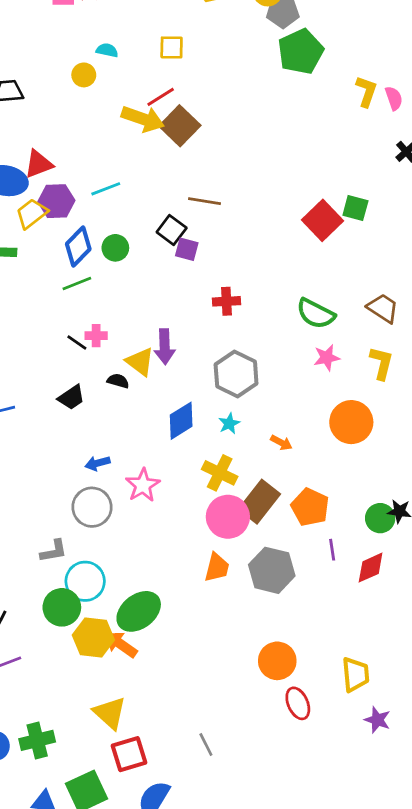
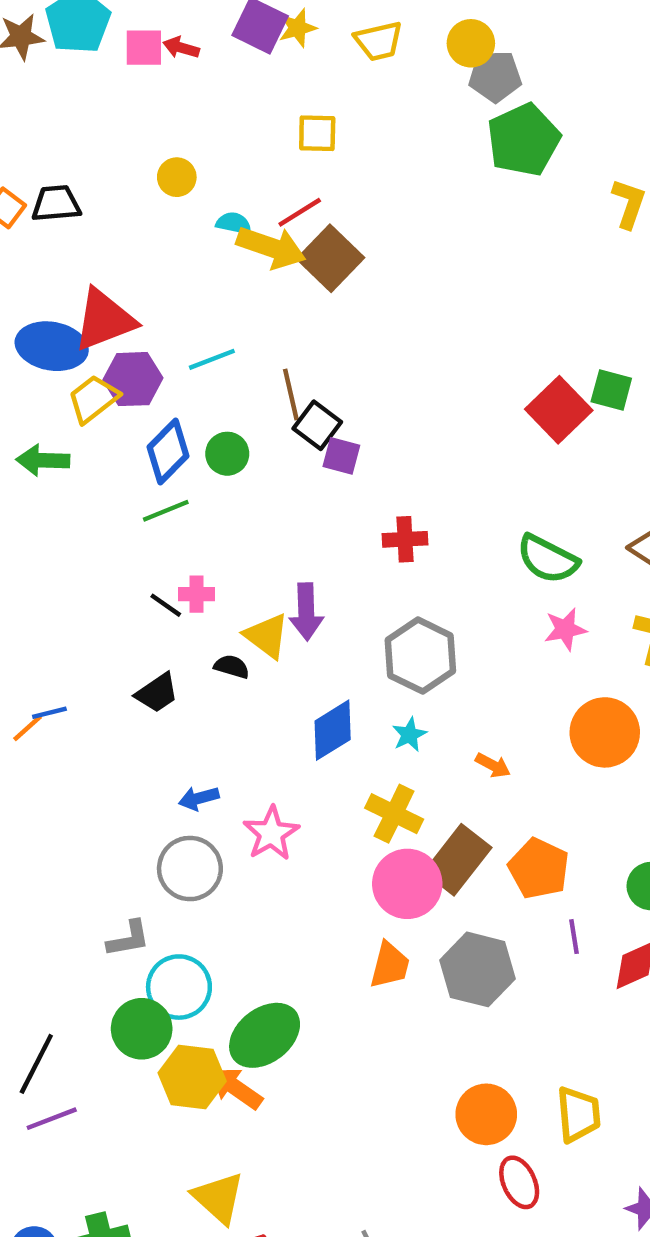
cyan semicircle: (107, 50) -> (234, 223), moved
red triangle: (38, 164) -> (104, 320), size x1.4
brown line: (205, 201) -> (291, 394), moved, turned 68
yellow trapezoid: (355, 675) -> (578, 1114), moved

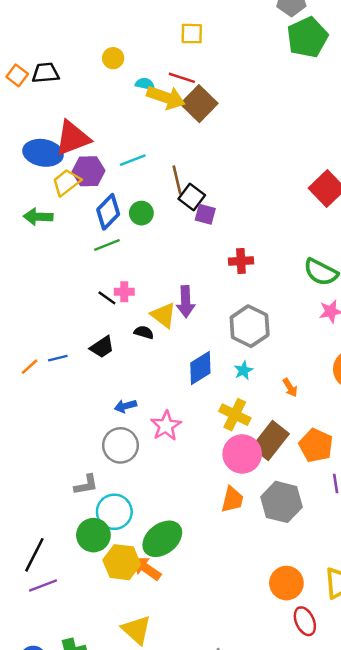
red line: (300, 212) -> (182, 78), turned 50
blue line: (49, 713) -> (58, 358), moved
orange arrow: (493, 765) -> (290, 388), turned 30

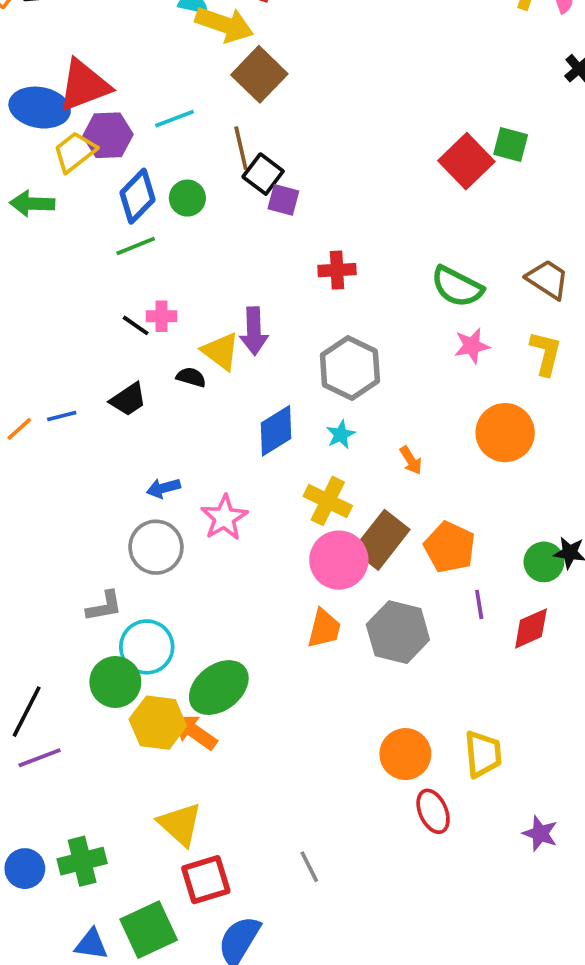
brown square: (199, 104) -> (259, 74), moved

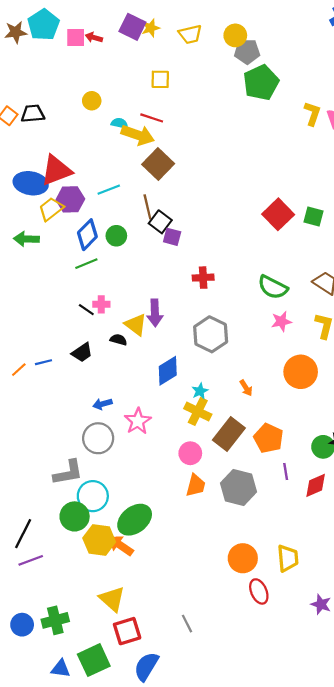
green square: (511, 144) -> (313, 216), moved
cyan star: (341, 434) -> (200, 391), moved
pink circle: (339, 560) -> (190, 453), moved, size x0.7
gray L-shape: (104, 606) -> (68, 473), size x1.4

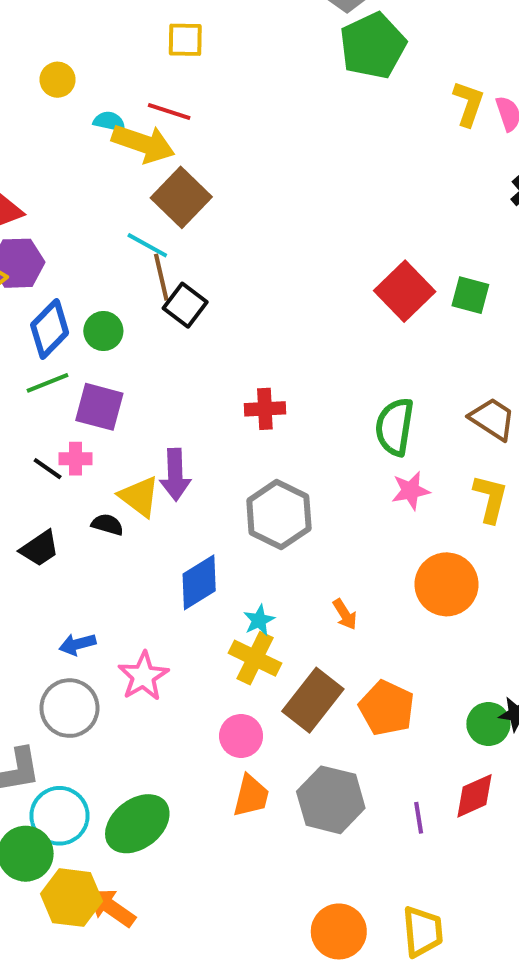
cyan line: (109, 190) -> (147, 245), moved, turned 50
purple square: (172, 237) -> (99, 407), moved, size x1.4
green semicircle: (273, 287) -> (395, 427), turned 72
purple line: (286, 471) -> (419, 818), moved
green ellipse: (135, 520) -> (137, 824), moved

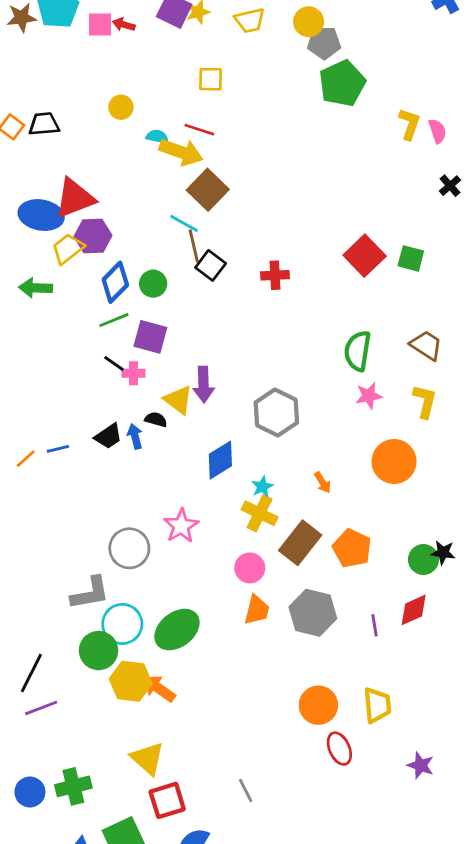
red cross: (265, 409) -> (275, 275), moved
black line: (48, 469) -> (114, 363), moved
blue arrow: (77, 644) -> (135, 436), moved, turned 90

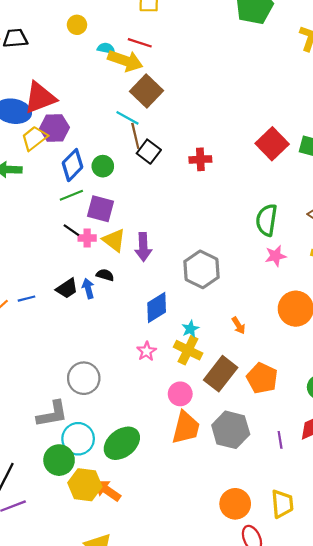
yellow triangle: (178, 400) -> (114, 240), moved
pink star: (181, 526) -> (147, 351), moved, size x0.7
orange trapezoid: (257, 610) -> (186, 428), size x1.4

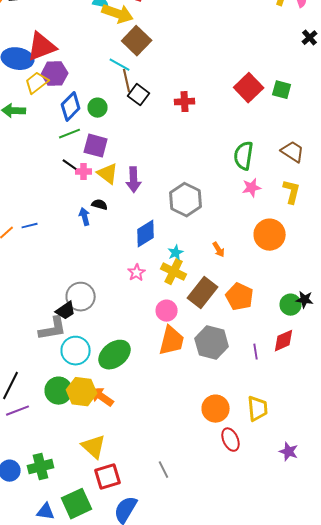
black trapezoid: (67, 288) -> (66, 311), moved
green circle: (59, 460) -> (59, 391), moved

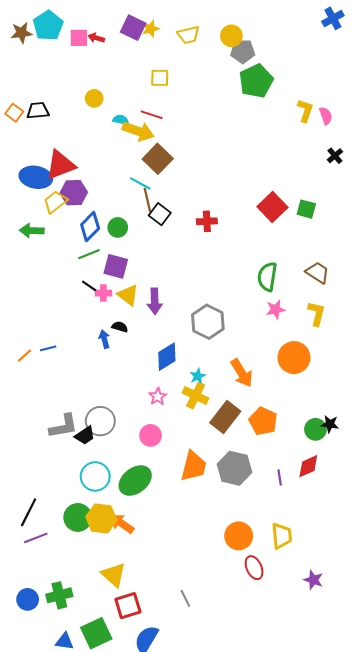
orange arrow: (219, 250) -> (242, 373), size x1.8
pink circle: (167, 311) -> (151, 435), moved
gray L-shape: (53, 329) -> (63, 426), moved

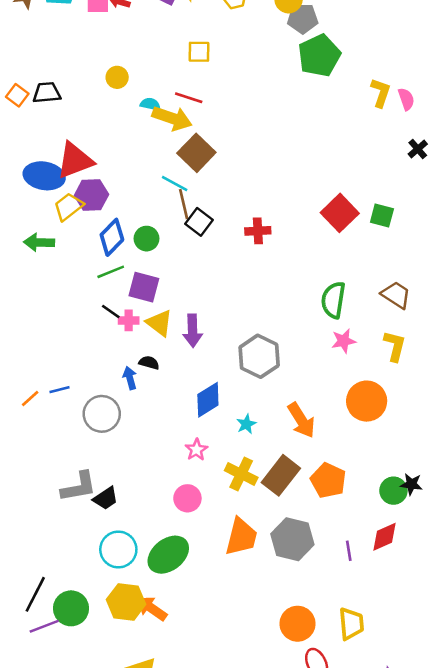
yellow cross: (196, 395) -> (241, 474), moved
gray circle: (100, 421) -> (102, 414), moved
green circle: (78, 517) -> (71, 608), moved

